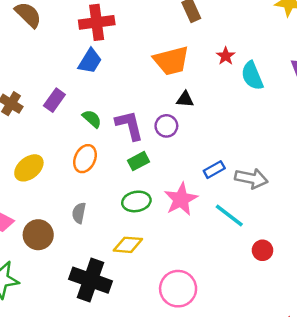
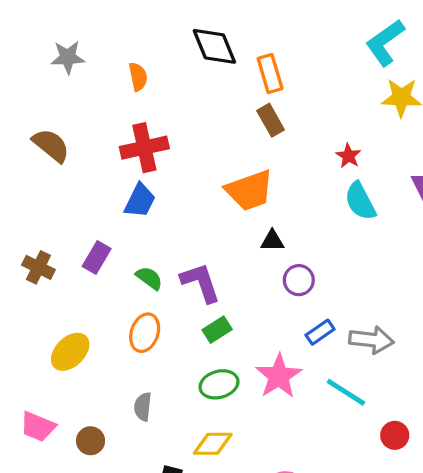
red star: (226, 56) -> (348, 156), moved
purple circle: (166, 126) -> (299, 280), moved
brown circle: (38, 235) -> (91, 441), size x0.7

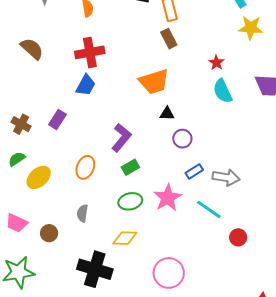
green semicircle: (149, 278) -> (17, 159), moved, turned -72
purple L-shape: (201, 283) -> (121, 138), turned 56

